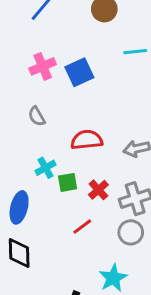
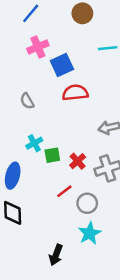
pink cross: (43, 66) -> (38, 47), moved
red semicircle: (87, 140) -> (75, 93), moved
gray circle: (131, 232) -> (87, 203), moved

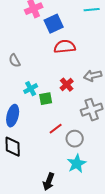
gray semicircle: (27, 101) -> (15, 61), moved
red cross: (78, 161) -> (67, 85), moved

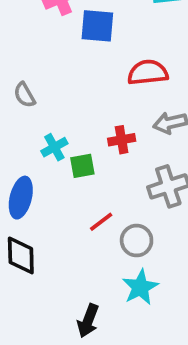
blue square: (54, 24) -> (97, 26), turned 30
red semicircle: (65, 47) -> (148, 72), moved
red cross: (67, 85) -> (122, 140), turned 32

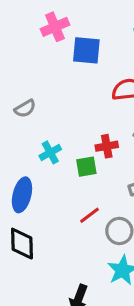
gray semicircle: (25, 95) -> (25, 108), turned -90
green square: (82, 166) -> (86, 167), moved

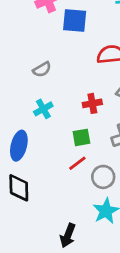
gray semicircle: (25, 108) -> (42, 69), moved
green square: (86, 167) -> (81, 137), moved

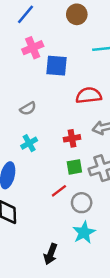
green square: (81, 137) -> (74, 167), moved

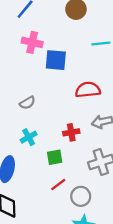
pink cross: (33, 48) -> (32, 42), turned 36
green square: (74, 167) -> (55, 157), moved

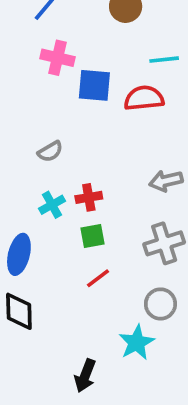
red semicircle: (88, 90) -> (144, 98), moved
red cross: (71, 132) -> (89, 197), moved
gray circle: (81, 196) -> (160, 304), moved

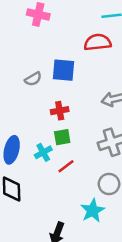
blue square: (94, 85) -> (63, 70), moved
cyan cross: (52, 205) -> (43, 152), moved

